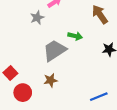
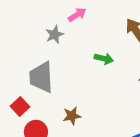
gray trapezoid: (55, 50) -> (41, 77), moved, turned -60

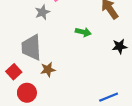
brown star: (72, 116) -> (48, 70), moved

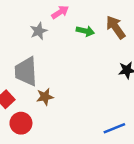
green arrow: (83, 32) -> (85, 31), moved

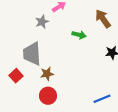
green arrow: (85, 31) -> (79, 35), moved
red circle: (21, 123) -> (48, 96), moved

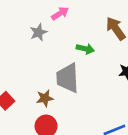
gray trapezoid: (32, 54) -> (68, 78), moved

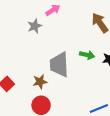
green arrow: (85, 49) -> (87, 55), moved

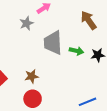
gray trapezoid: (59, 65) -> (53, 43), moved

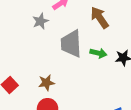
brown arrow: (89, 20) -> (100, 18), moved

